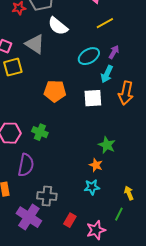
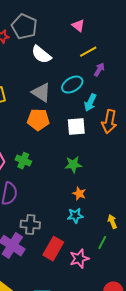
gray triangle: (35, 44) -> (41, 93), moved
purple arrow: (114, 52) -> (99, 70), moved
green star: (107, 145) -> (73, 165), moved, turned -30
red rectangle: (70, 220) -> (53, 249), size x1.6

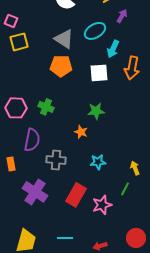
orange star: (79, 194) -> (81, 132), moved
gray cross: (30, 225) -> (56, 160), moved

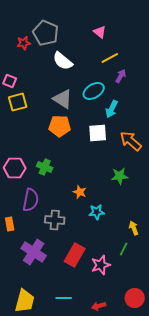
orange arrow: (132, 68) -> (131, 141), moved, turned 120
green star: (96, 111) -> (120, 176), moved
cyan star: (98, 162) -> (97, 212), moved

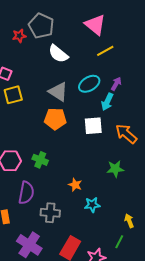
pink triangle: (100, 32) -> (95, 25), size x1.6
purple arrow: (121, 76) -> (116, 84), moved

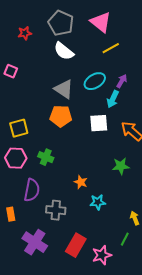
gray pentagon: (41, 26) -> (61, 23), moved
yellow square: (13, 95) -> (19, 128), moved

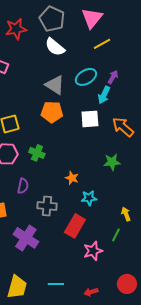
pink triangle: (101, 22) -> (92, 18), turned 30
red star: (25, 33) -> (16, 29), size x1.5
purple semicircle: (32, 190) -> (23, 186), size x0.7
red rectangle: (76, 245) -> (75, 226), moved

